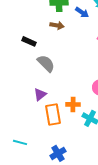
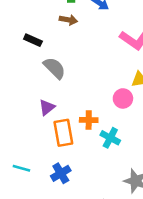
blue cross: (58, 153) -> (61, 173), moved

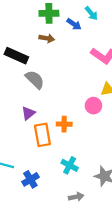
black rectangle: (33, 40) -> (16, 56), size x1.5
cyan cross: (110, 138) -> (70, 165), moved
blue cross: (61, 173) -> (30, 179), moved

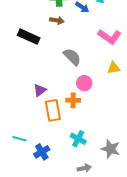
gray semicircle: (35, 80) -> (72, 57), moved
pink circle: (93, 106) -> (84, 83), moved

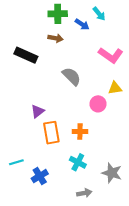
pink circle: (84, 83) -> (98, 104), moved
orange cross: (73, 100) -> (80, 132), moved
cyan line: (20, 139) -> (16, 162), turned -32

